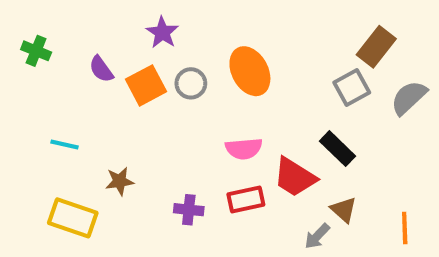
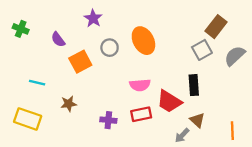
orange square: (146, 85) -> (80, 62), moved
black rectangle: (337, 149) -> (194, 85), turned 42
yellow rectangle: (73, 218) -> (28, 119), moved

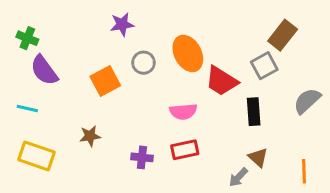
purple star: (93, 18) -> (122, 24), turned 30
purple semicircle: (58, 39) -> (44, 70), moved, size x1.5
gray semicircle: (235, 56) -> (307, 101), moved
cyan line: (37, 83) -> (27, 109), moved
red trapezoid: (169, 101) -> (221, 81), moved

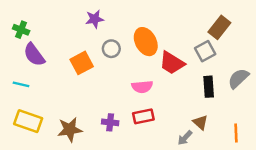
black rectangle: (254, 112) -> (209, 87), moved
brown star: (90, 136) -> (70, 129), moved, size x1.5

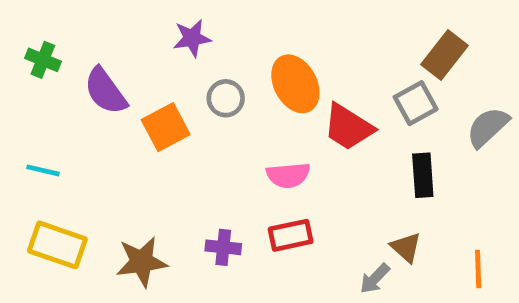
purple semicircle: (34, 55) -> (105, 91), moved
gray semicircle: (238, 78) -> (488, 127), moved

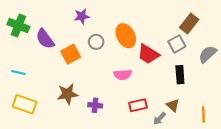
green cross: (43, 60) -> (18, 26), size x1.5
red rectangle: (291, 235) -> (138, 105), moved
brown star: (142, 262) -> (67, 94), moved

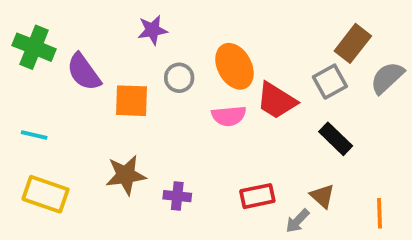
orange square: (71, 54) -> (131, 101), turned 30
gray semicircle: (208, 54) -> (387, 78), moved
pink semicircle: (123, 75) -> (229, 116), moved
black rectangle: (180, 75) -> (336, 139), turned -42

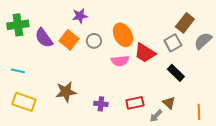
green cross: (34, 47) -> (18, 25), turned -30
orange square: (131, 101) -> (69, 40), moved, turned 36
purple cross: (177, 196) -> (101, 104), moved

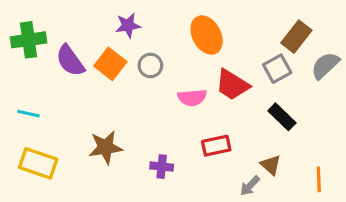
orange ellipse: (123, 35) -> (207, 35), moved
red rectangle: (135, 103) -> (216, 146), moved

